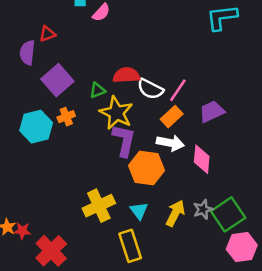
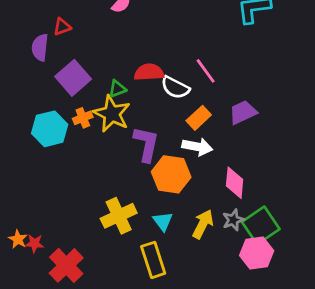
pink line: (178, 90) -> (206, 71), moved, turned -70
yellow star: (116, 113) -> (112, 114), moved
pink diamond: (202, 159) -> (235, 183), moved
pink hexagon: (242, 247) -> (257, 253), moved

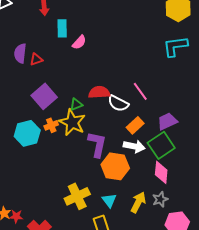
purple semicircle: (40, 47) -> (20, 53), moved
green square: (261, 225) -> (161, 145), moved

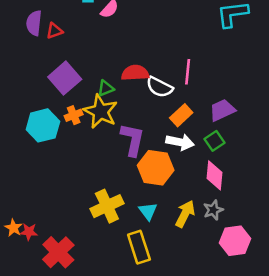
pink line: (140, 91) -> (188, 72), turned 42
green square: (161, 145) -> (215, 141), size x0.6

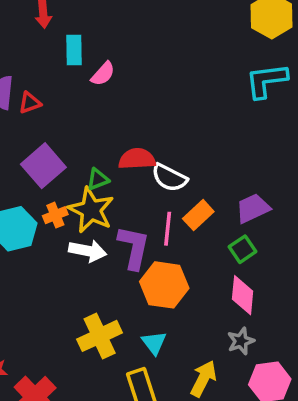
pink line: (188, 72) -> (168, 229), moved
white arrow: (180, 142) -> (88, 251), moved
yellow arrow: (185, 214) -> (203, 379), moved

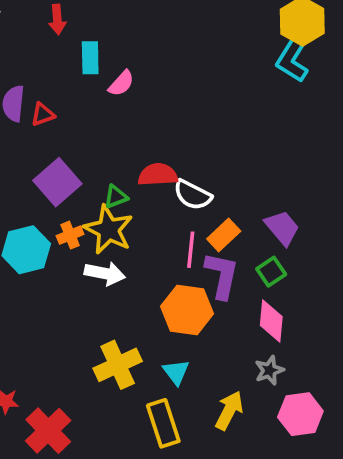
cyan L-shape: (266, 81) -> (293, 58), moved, turned -51
purple trapezoid: (253, 208) -> (282, 228), turned 75
purple L-shape: (134, 247) -> (222, 275), moved

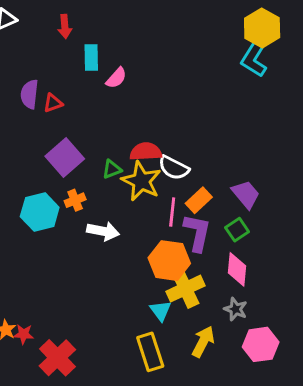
yellow star: (108, 230) -> (141, 181), moved
yellow cross: (118, 365) -> (185, 289), moved
gray star: (269, 370) -> (236, 309), turned -30

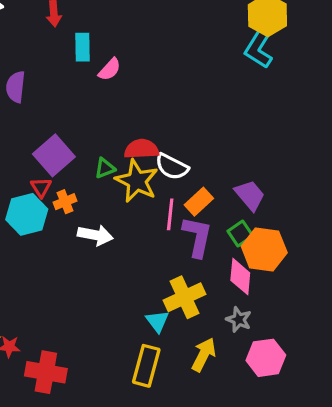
red triangle: (53, 103) -> (41, 187), moved, turned -42
orange hexagon: (169, 261) -> (264, 249), moved
yellow rectangle: (150, 352) -> (146, 366), turned 33
red cross: (57, 358) -> (46, 372), turned -36

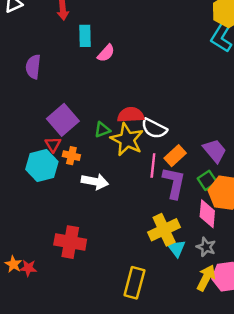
orange cross: (65, 202) -> (71, 156), turned 35
cyan triangle: (157, 321) -> (176, 248), moved
yellow arrow: (204, 355) -> (206, 278), moved
red cross: (46, 372) -> (70, 242), moved

